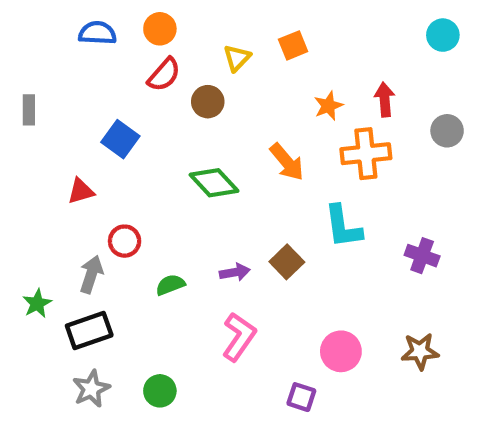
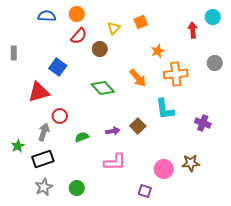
red arrow: (385, 100) -> (193, 30), moved
red triangle: (81, 191) -> (39, 92), size x1.6
pink L-shape: (239, 337) -> (115, 162), turned 55
brown star: (420, 351) -> (191, 163), moved

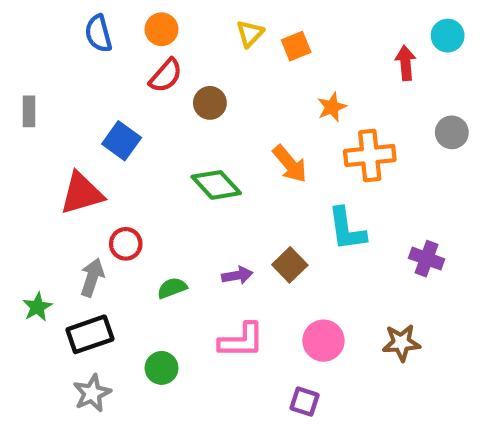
blue semicircle: (47, 16) -> (98, 33), turned -108
yellow triangle: (114, 28) -> (250, 33), moved
pink circle: (164, 169) -> (323, 341), moved
green circle: (77, 188) -> (162, 368), moved

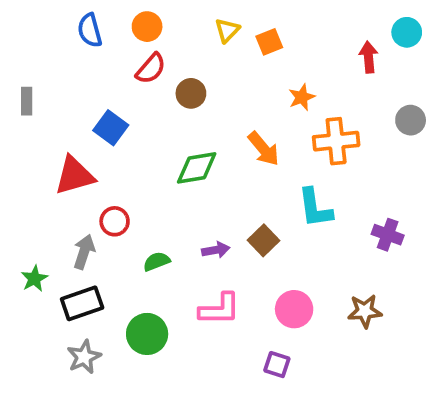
green diamond: (216, 185) -> (197, 168), turned -57
green circle: (162, 368) -> (147, 334), size x1.4

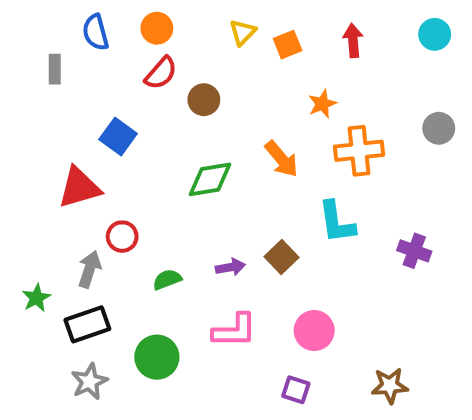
red arrow: (369, 57) -> (353, 40), moved
gray rectangle: (27, 101) -> (55, 69), moved
brown star: (365, 311) -> (390, 386), moved

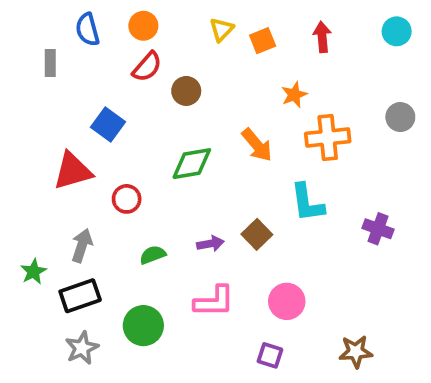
red circle: (122, 237) -> (127, 199), moved

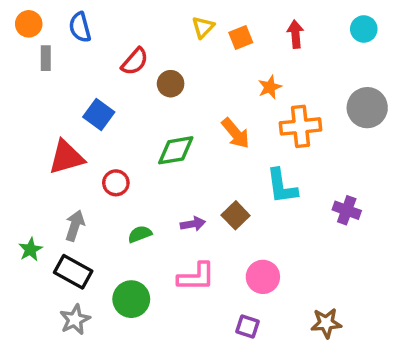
orange circle: (143, 26) -> (29, 24), moved
gray circle: (400, 117) -> (367, 108), size x1.5
black rectangle: (80, 296) -> (73, 272), turned 48

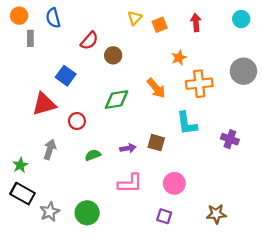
brown square: (236, 215) -> (156, 143), turned -30
black rectangle: (73, 272) -> (23, 194), moved
green circle: (131, 299) -> (87, 213), moved

